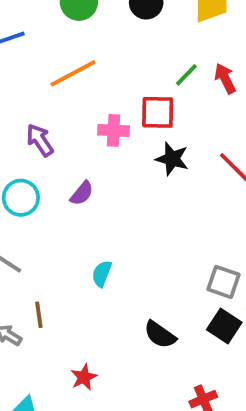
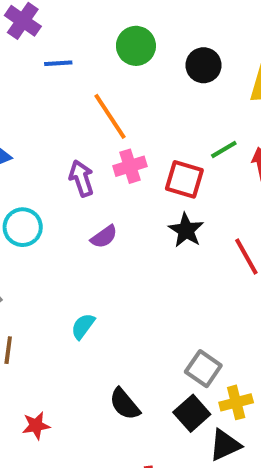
orange line: (73, 73) -> (110, 116), turned 69
pink cross: (114, 130) -> (130, 166), moved, turned -36
purple arrow: (40, 140) -> (81, 178), moved
purple semicircle: (82, 193) -> (104, 237), moved

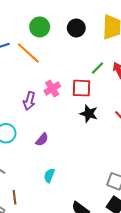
orange line: (110, 116) -> (28, 53), moved
purple arrow: (81, 178) -> (29, 101), turned -132
purple semicircle: (104, 237) -> (42, 140), moved

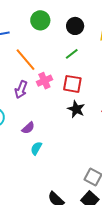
orange line: (28, 53) -> (25, 60), moved
green line: (97, 68) -> (72, 54), moved
cyan semicircle: (49, 175) -> (36, 148), moved

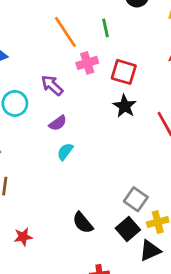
green line: (72, 54) -> (105, 28), moved, turned -72
purple arrow: (21, 90) -> (52, 85), moved, turned 102

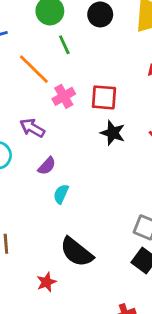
green line: (105, 28) -> (64, 45), moved
black semicircle: (83, 223) -> (77, 252), moved, size x1.4
red star: (23, 237) -> (46, 282), moved

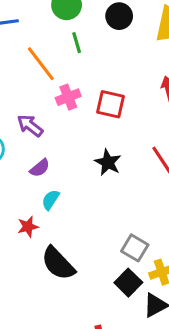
black star: (113, 133) -> (108, 162), moved
red star: (46, 282) -> (28, 227), moved

